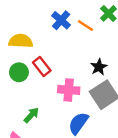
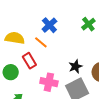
orange line: (85, 25) -> (41, 42), moved
green circle: (19, 72) -> (11, 72), moved

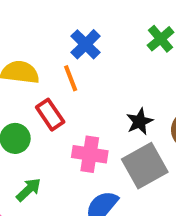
orange line: (41, 42) -> (71, 78), turned 32

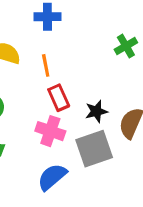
blue cross: (86, 44) -> (47, 17), moved, turned 35
red rectangle: (50, 115) -> (59, 98), moved

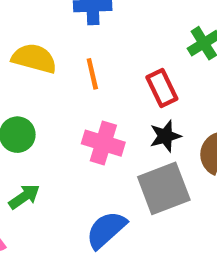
red rectangle: (59, 98) -> (162, 88), moved
pink cross: (50, 131) -> (103, 143), moved

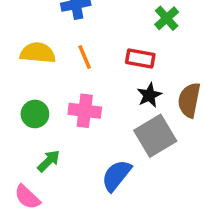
red rectangle: (162, 88) -> (140, 59), turned -44
pink cross: (103, 143) -> (85, 111), moved

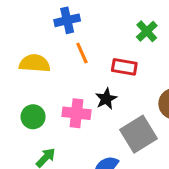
orange line: (85, 57) -> (82, 53), moved
black star: (149, 95) -> (106, 99), moved

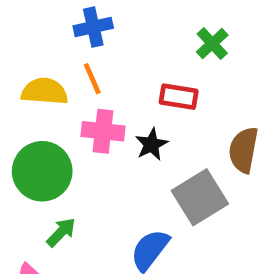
orange line: (82, 53) -> (92, 79), moved
pink cross: (76, 113) -> (103, 131), moved
green circle: (33, 117) -> (42, 171), size x1.6

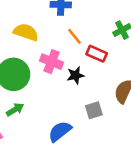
orange line: (92, 79) -> (75, 36), moved, turned -30
gray square: (200, 197) -> (94, 110), size x0.6

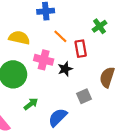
red rectangle: (97, 54) -> (81, 49), turned 63
green arrow: (15, 110) -> (31, 104), moved

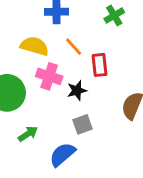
green cross: (99, 26) -> (114, 16), moved
yellow semicircle: (19, 38) -> (35, 46), moved
gray square: (84, 96) -> (83, 124), moved

